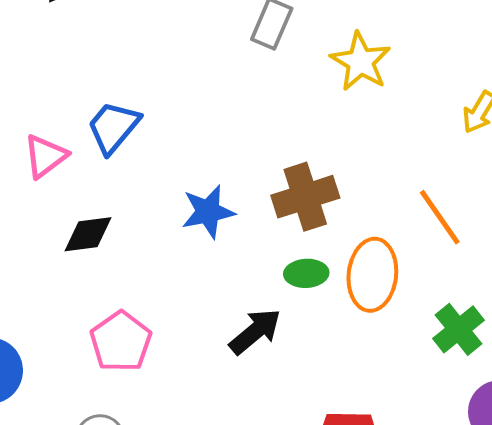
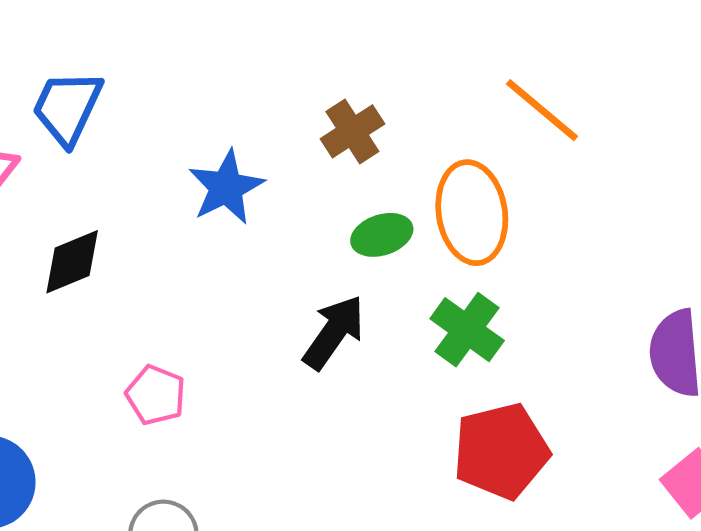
brown cross: (305, 197) -> (352, 131), size x0.7
green cross: (459, 329) -> (467, 330), moved
pink pentagon: (121, 342) -> (156, 395), size x0.7

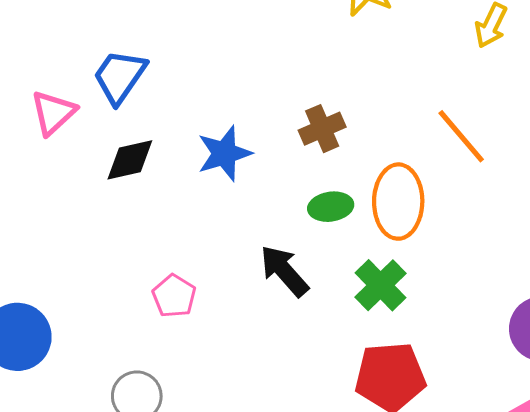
black diamond: (72, 262) -> (130, 160), moved
black arrow: (334, 332) -> (284, 271), turned -86
pink pentagon: (156, 395) -> (174, 296), moved

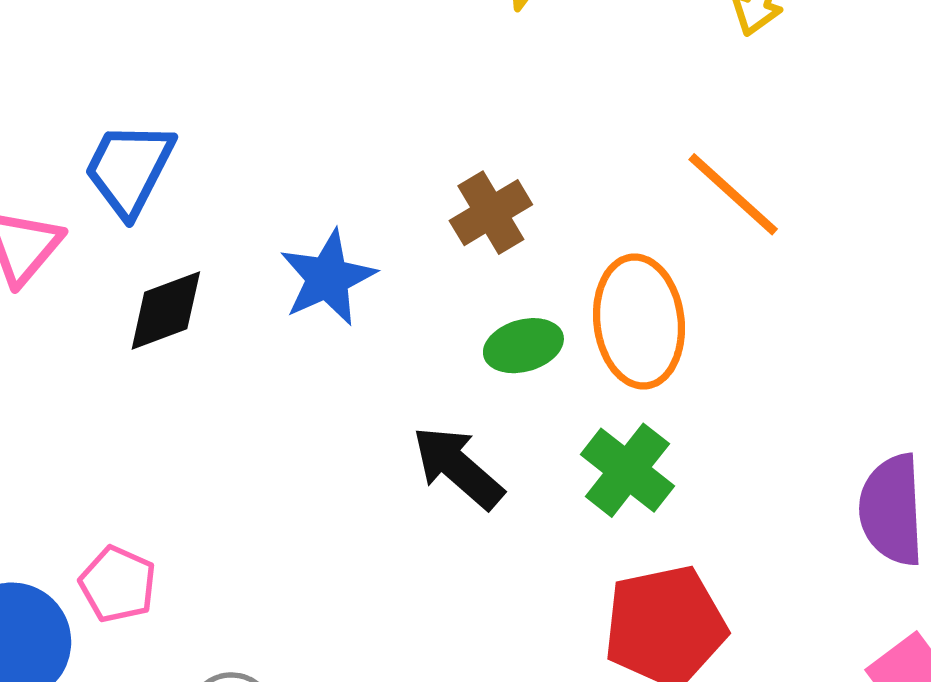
pink pentagon: (174, 296) -> (118, 584), moved

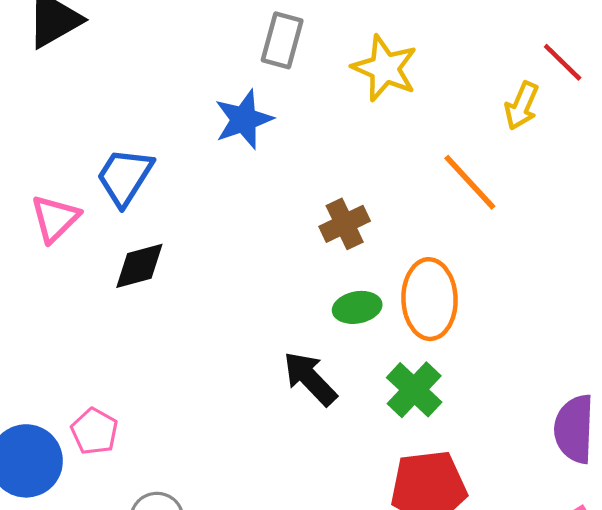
orange line: (733, 194) -> (470, 182), moved
blue star: (328, 278) -> (244, 119), moved

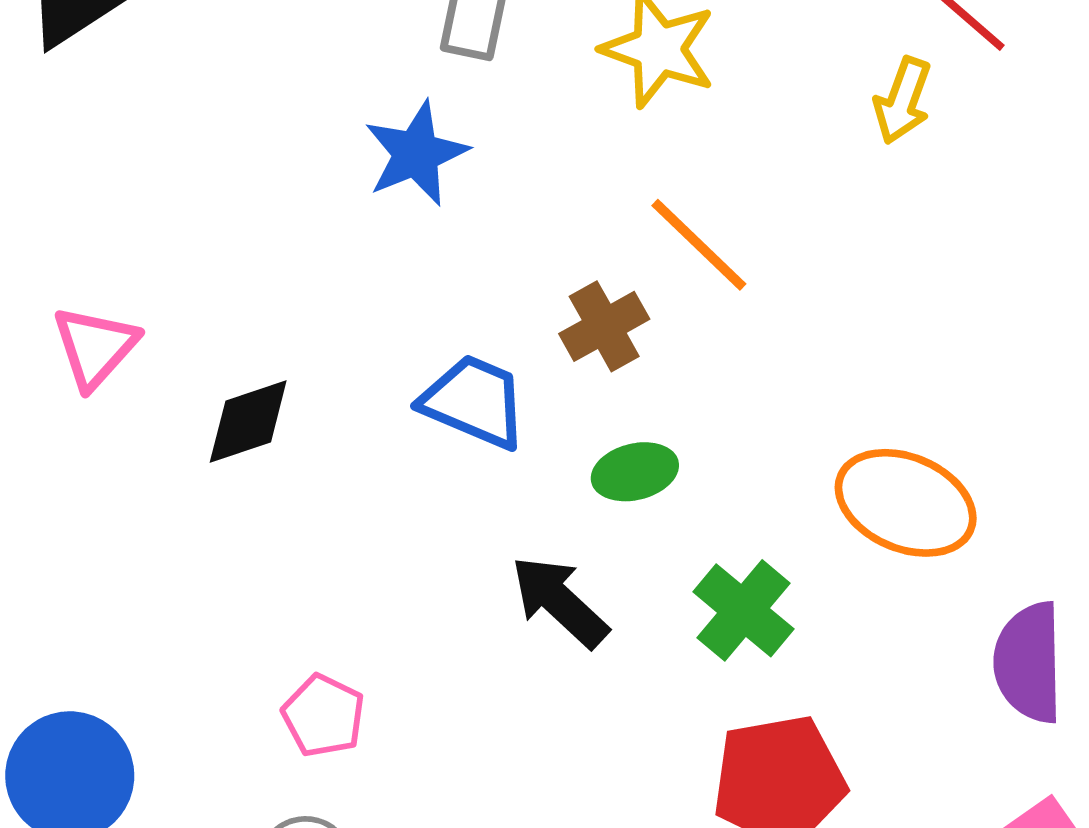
blue trapezoid: (125, 177) -> (474, 401), moved, turned 84
orange line: (470, 182) -> (699, 245), moved
orange ellipse: (430, 299) -> (906, 503), moved, turned -62
pink pentagon: (95, 431) -> (323, 716), moved

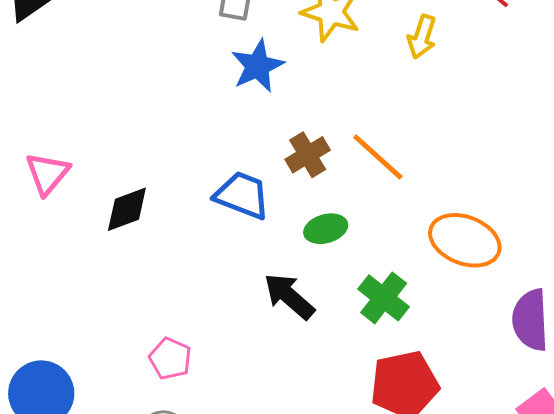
yellow arrow: (903, 101) -> (422, 37), moved
blue star: (416, 154) -> (257, 66), moved
orange line: (699, 245) -> (378, 157), moved

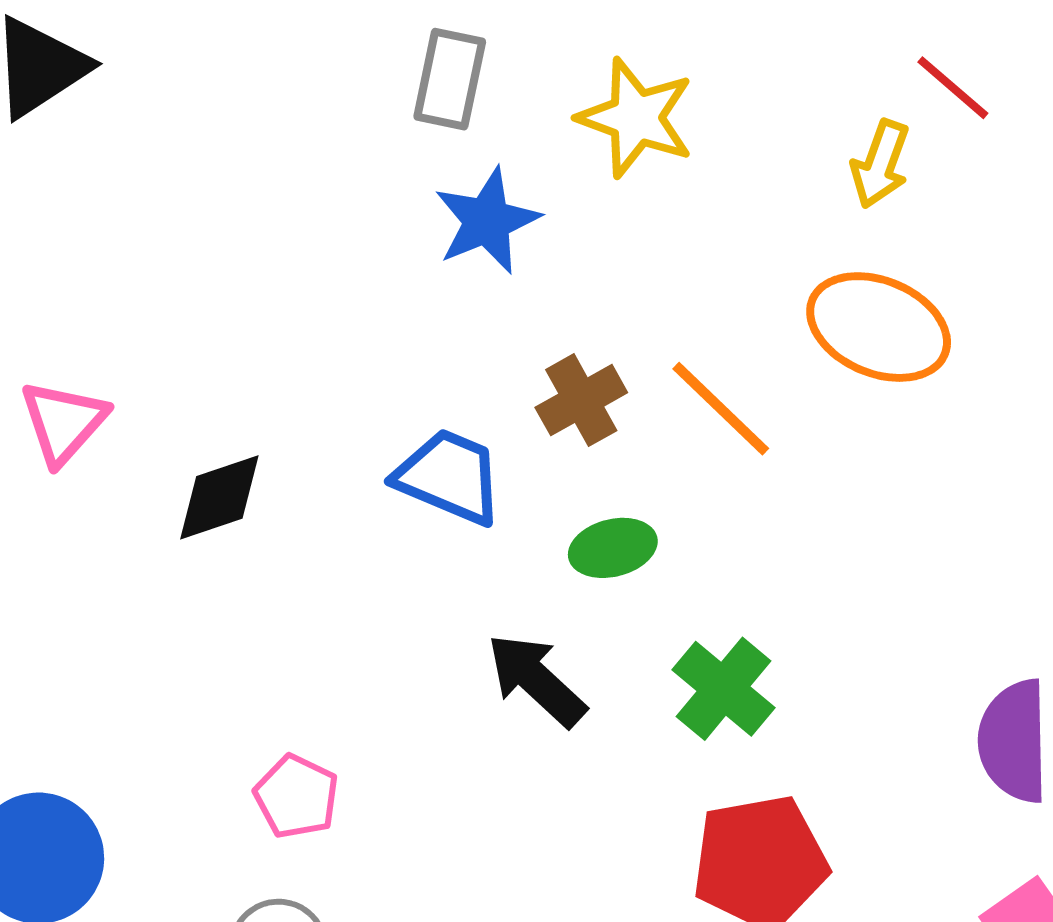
yellow arrow: (422, 37) -> (880, 164), moved
orange ellipse: (465, 240) -> (879, 327), moved

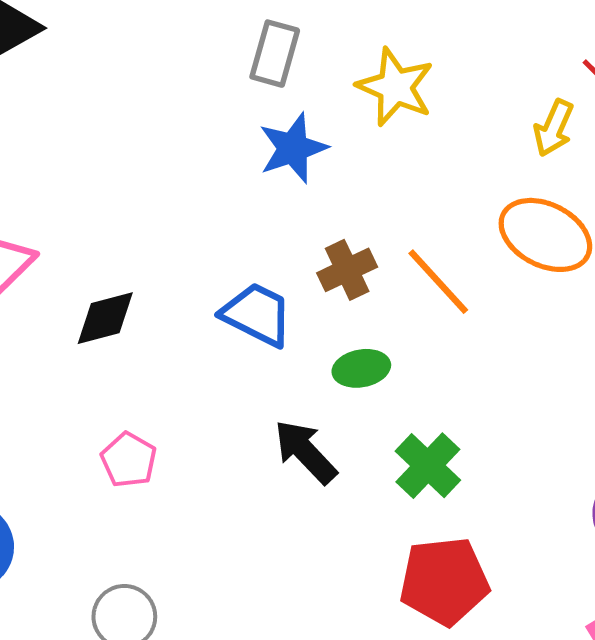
pink pentagon: (296, 797) -> (129, 460), moved

